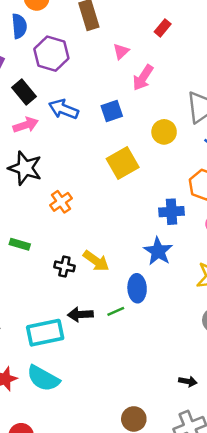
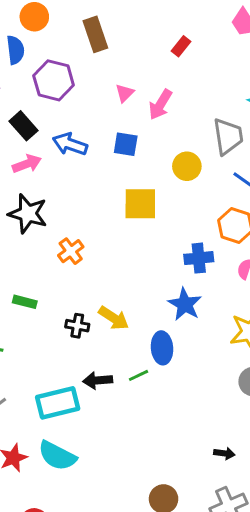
pink triangle: (121, 51) -> (125, 93), moved
blue square: (112, 111) -> (126, 144), turned 30
yellow square: (123, 163) -> (140, 204), turned 32

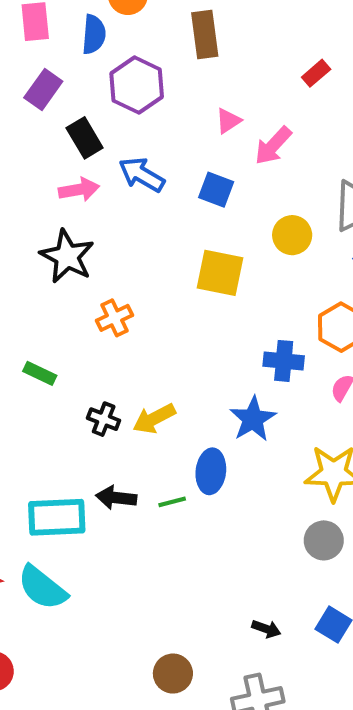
yellow arrow: (114, 318) -> (154, 419), turned 108

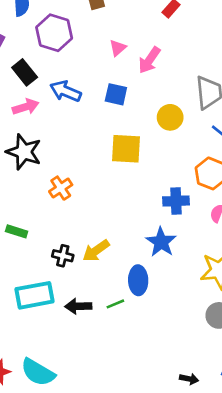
cyan rectangle: (57, 517) -> (35, 295), moved

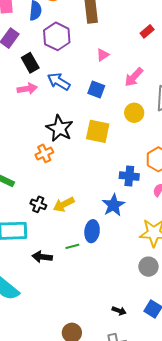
pink arrow: (149, 60) -> (134, 77), moved
black star: (24, 152) -> (60, 128), moved
black arrow: (78, 306) -> (42, 257), moved

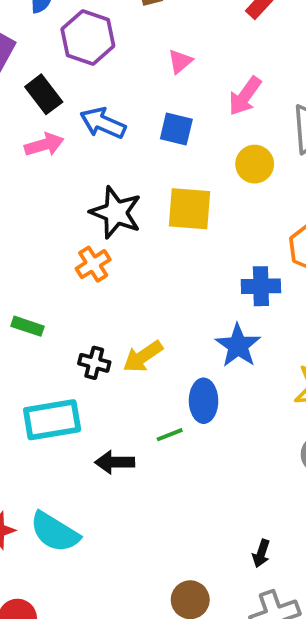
black arrow: (119, 311) -> (261, 553), moved, turned 96

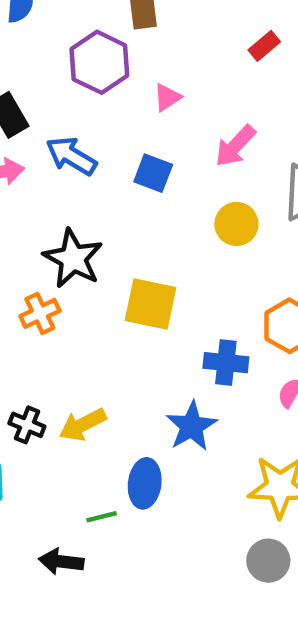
purple hexagon: (88, 37) -> (99, 62), moved
yellow square: (190, 209) -> (150, 304), moved
black arrow: (115, 462) -> (61, 562), moved

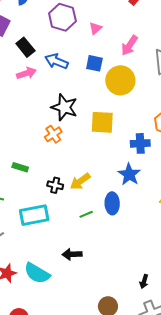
yellow circle: (236, 224) -> (120, 80), moved, size x1.5
green line: (102, 517) -> (86, 214), moved
black arrow: (61, 562) -> (72, 254), moved

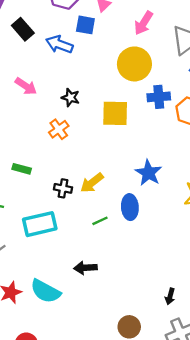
blue square: (94, 63) -> (85, 25), moved
pink arrow: (26, 73) -> (26, 86), moved, turned 54
black star: (64, 107) -> (70, 97), size x0.6
blue cross: (140, 143) -> (159, 97), moved

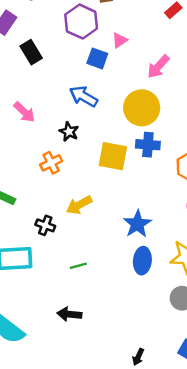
blue arrow: (59, 44) -> (84, 96), moved
blue cross: (159, 97) -> (148, 145), moved
yellow arrow: (92, 183) -> (79, 205), moved
blue ellipse: (130, 207) -> (142, 261), moved
black arrow: (85, 268) -> (69, 314), moved

